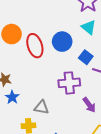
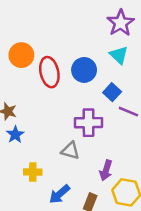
purple arrow: (89, 105) -> (106, 170), moved, turned 49
gray triangle: (41, 107) -> (70, 151), moved

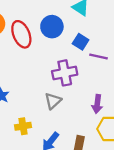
gray triangle: (70, 151) -> (53, 101), turned -48
purple arrow: (106, 170) -> (97, 104), moved

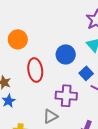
red ellipse: (21, 34) -> (35, 70), moved

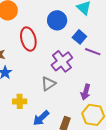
purple cross: (66, 96) -> (62, 61), turned -35

